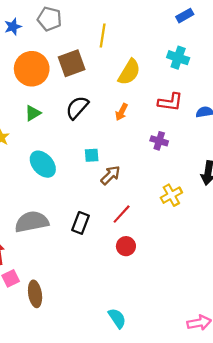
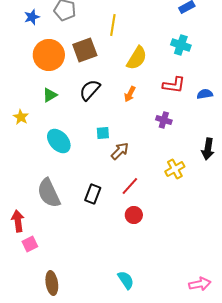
gray semicircle: (32, 222) -> (49, 193), turned -104
brown ellipse: (35, 294) -> (52, 283), moved

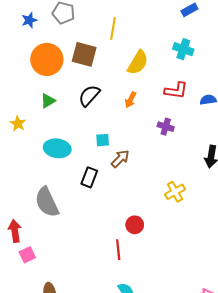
brown square: (85, 50) -> (84, 54), turned 35
cyan ellipse: (59, 141) -> (57, 148), turned -40
yellow cross: (175, 169) -> (175, 192), moved
red line: (130, 186) -> (118, 250), moved, turned -48
black rectangle: (93, 194) -> (89, 177), moved

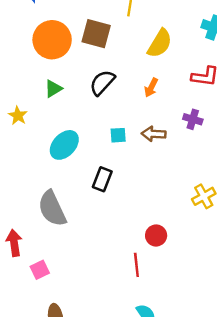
cyan ellipse: (57, 148) -> (64, 145), turned -55
brown arrow: (120, 159) -> (154, 134), moved, turned -132
pink square: (27, 255) -> (40, 270), moved

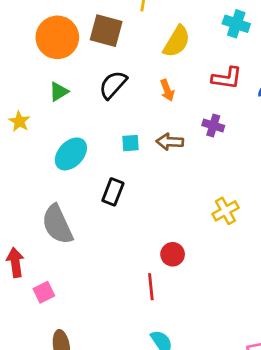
orange arrow: (151, 87) -> (167, 90), turned -48

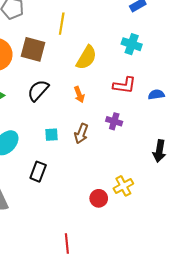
brown arrow: (170, 142) -> (81, 134), turned -72
red circle: (173, 254) -> (99, 198), moved

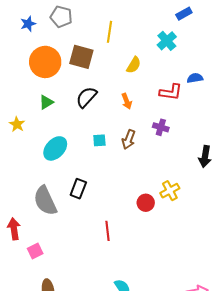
cyan cross: (132, 44) -> (167, 41), moved, turned 30
yellow semicircle: (86, 58) -> (134, 65), size x0.7
blue semicircle: (156, 95) -> (195, 78), moved
black rectangle: (38, 172) -> (78, 189), moved
red line: (67, 244) -> (108, 231), moved

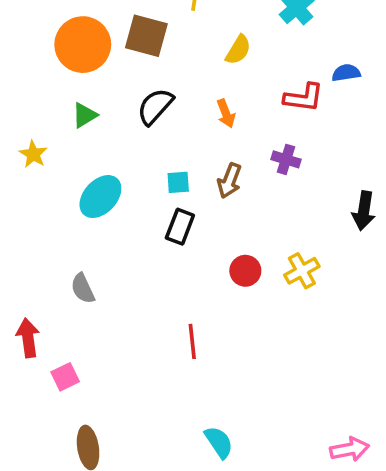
black rectangle: (78, 189) -> (180, 227), moved
gray semicircle: (45, 201) -> (83, 288), size x0.6
red circle: (146, 203) -> (245, 271), moved

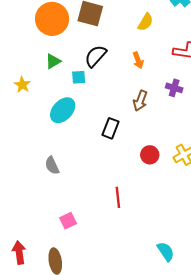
cyan square: (178, 182) -> (79, 77), moved
red arrow: (28, 338) -> (19, 253), moved
pink square: (65, 377) -> (68, 221), moved
cyan semicircle: (219, 442) -> (166, 251), moved

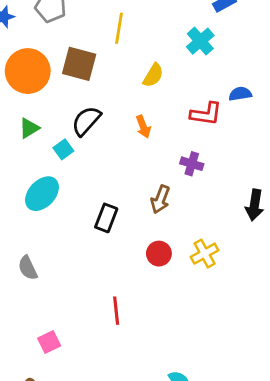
cyan square: (79, 77) -> (63, 149), turned -32
brown arrow: (140, 101) -> (160, 199), moved

